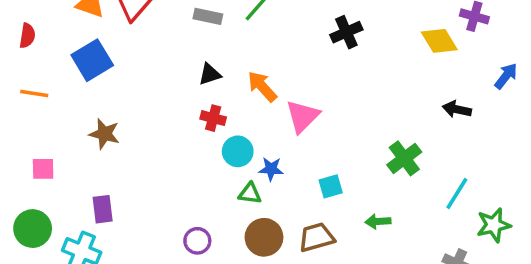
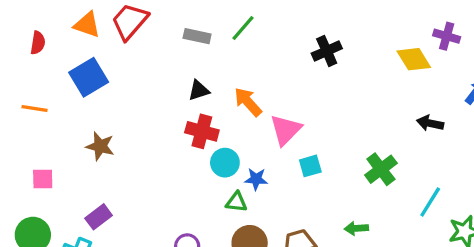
red semicircle: (27, 36) -> (38, 43), moved
red cross: (213, 118) -> (202, 131), size x1.4
cyan square: (331, 186) -> (310, 166), moved
purple rectangle: (103, 209) -> (99, 217), turned 60

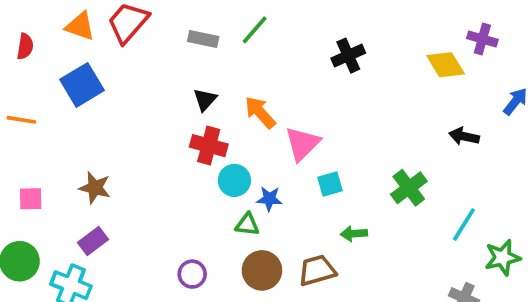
black triangle: (199, 90) -> (205, 100), turned -30
brown star: (100, 146) -> (95, 188), moved
green arrow: (356, 228) -> (354, 234), moved

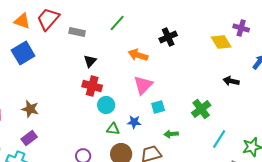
gray rectangle: (203, 39) -> (77, 32), moved
orange arrow: (260, 112) -> (138, 55), moved, turned -30
blue star: (269, 199) -> (134, 122), moved
cyan line: (464, 224) -> (219, 139), moved

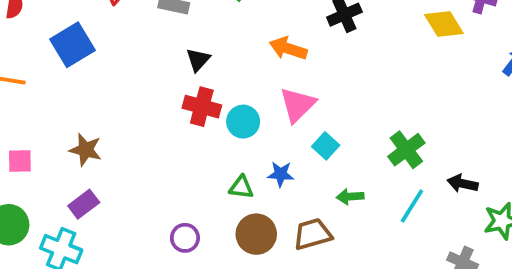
black arrow: (231, 81) -> (463, 183), moved
cyan circle: (106, 105) -> (243, 122), moved
cyan square: (158, 107) -> (326, 146), turned -32
cyan line: (219, 139) -> (412, 206), moved

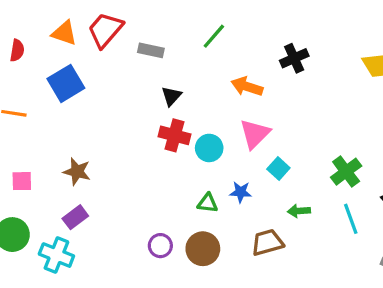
cyan line: (412, 206) -> (351, 219), turned -52
brown circle: (256, 234) -> (203, 249), moved

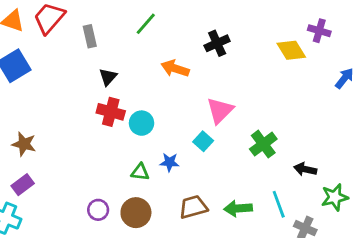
gray rectangle: (151, 50) -> (90, 36), turned 65
pink triangle: (255, 134) -> (220, 110), moved
green arrow: (299, 211) -> (238, 208), moved, size x1.4
cyan line: (351, 219) -> (279, 204), moved

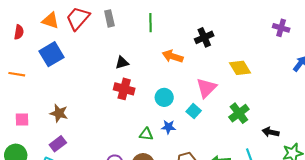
green line: (146, 24) -> (150, 23), turned -42
gray rectangle: (90, 36) -> (109, 18), moved
yellow diamond: (291, 50) -> (240, 68), moved
black triangle: (108, 77) -> (122, 63), turned 32
cyan circle: (142, 123) -> (164, 97), moved

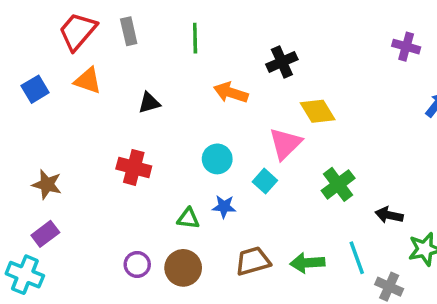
orange triangle: (50, 21) -> (88, 81), moved
blue square: (52, 54) -> (35, 89), size x0.7
yellow diamond: (240, 68) -> (318, 111), moved
red cross: (124, 89) -> (134, 167), moved

